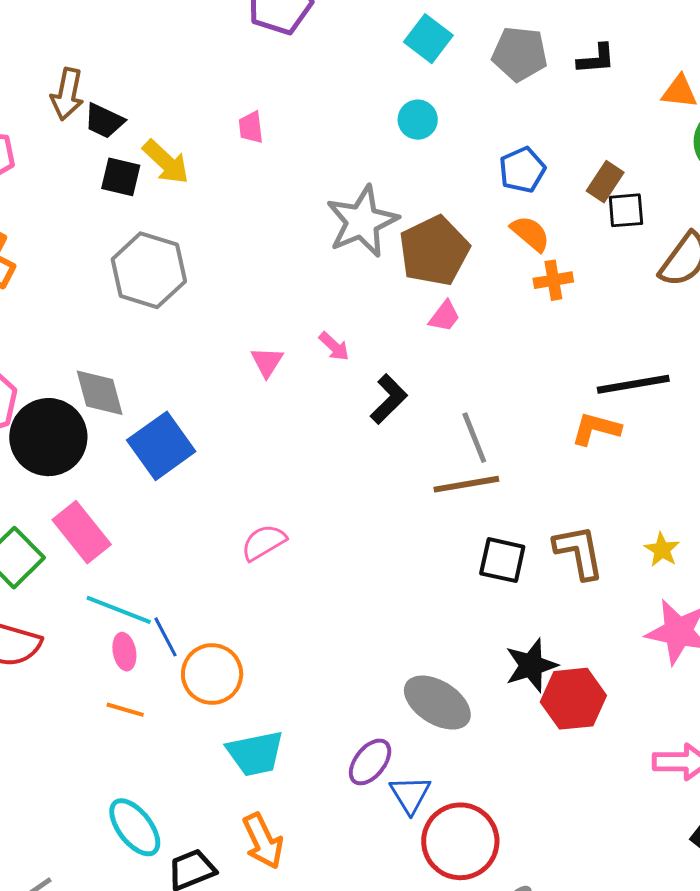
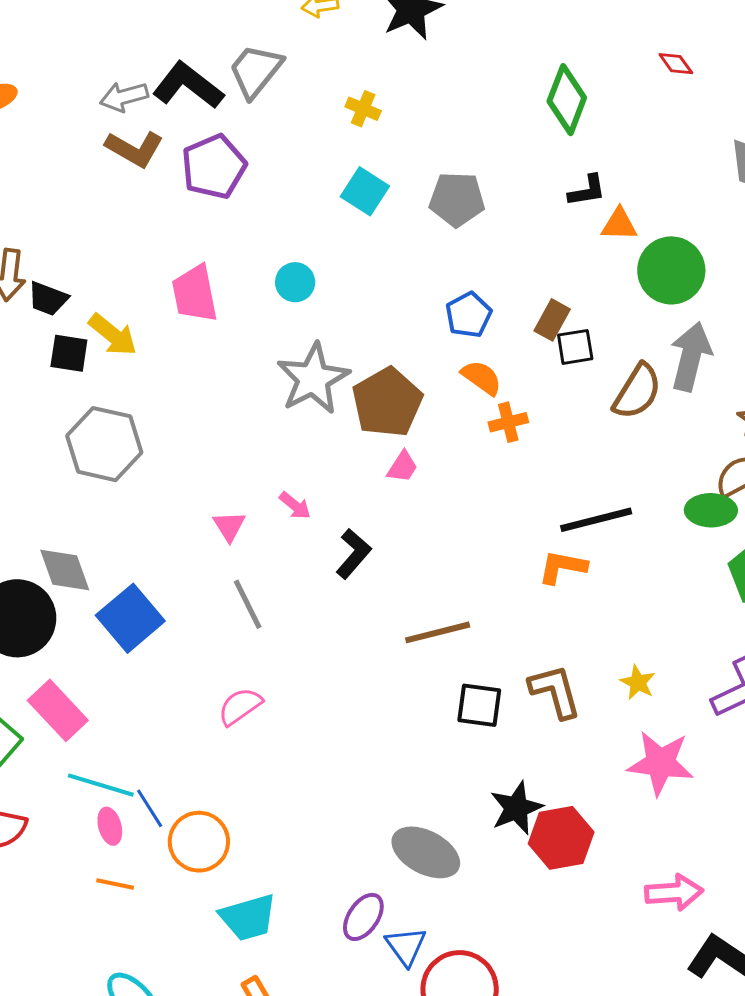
black L-shape: (596, 59) -> (587, 191), moved
cyan circle: (418, 120) -> (295, 282), moved
pink trapezoid: (251, 127) -> (195, 294), size x1.8
gray line: (474, 438) -> (248, 604), moved

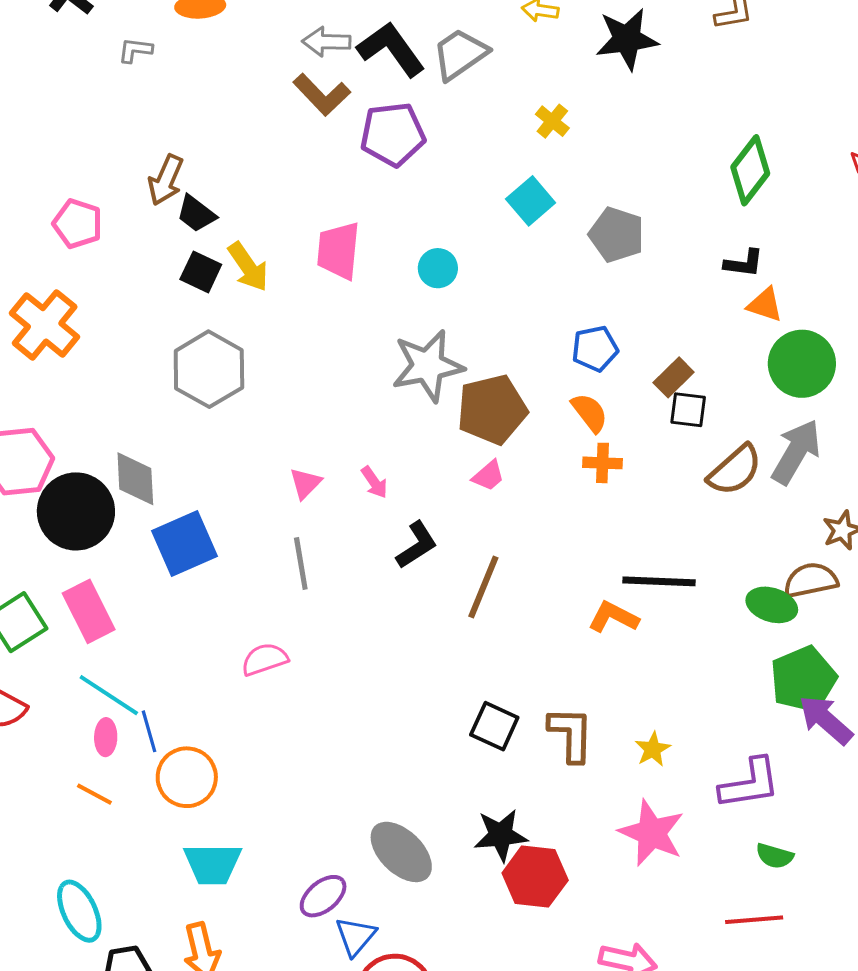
brown line: (438, 632) -> (483, 587), moved, turned -70

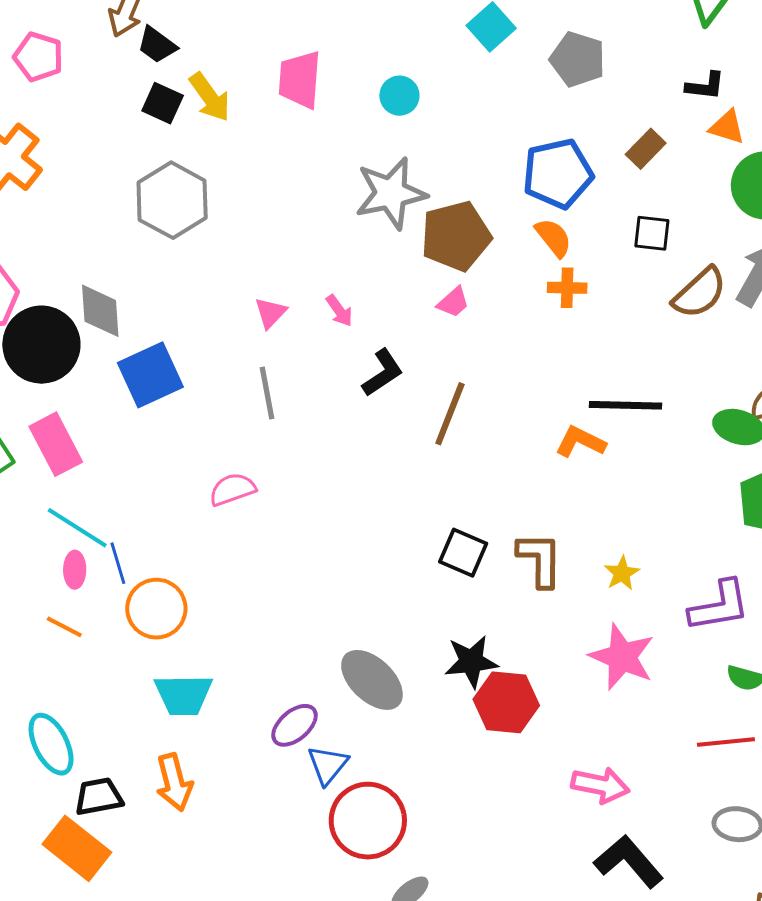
blue pentagon: (595, 349) -> (558, 174), size x1.5
brown rectangle: (674, 377) -> (646, 149), moved

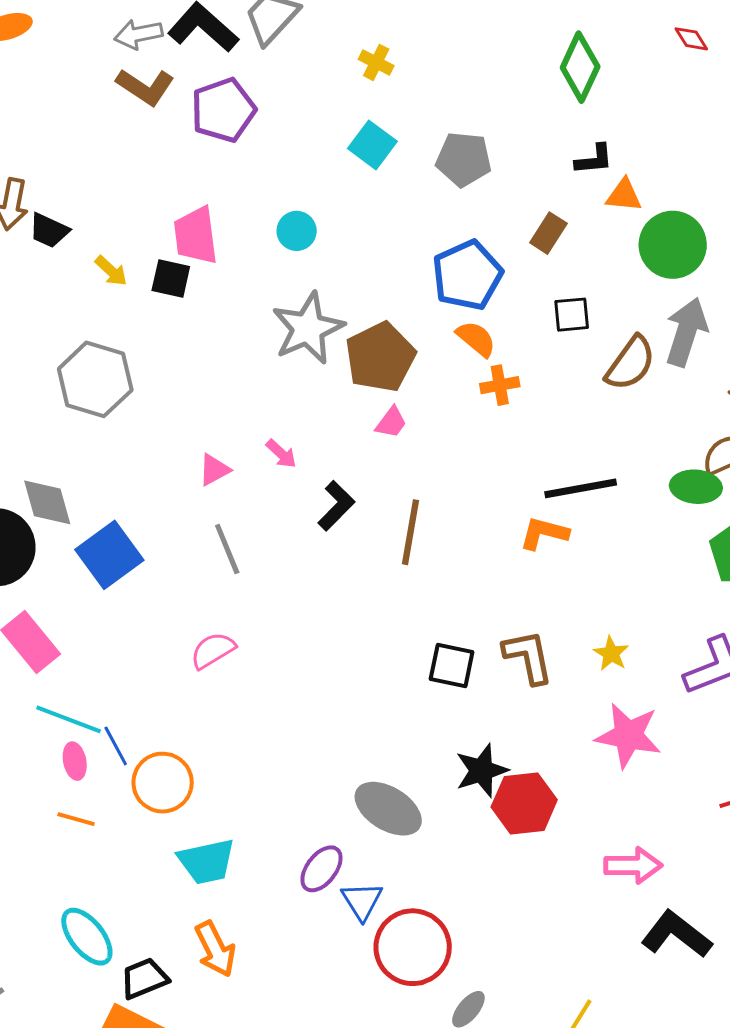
yellow arrow: (210, 97) -> (111, 271), size x0.7
black square: (163, 103) -> (171, 278), moved
pink triangle: (270, 313) -> (214, 470), turned 30

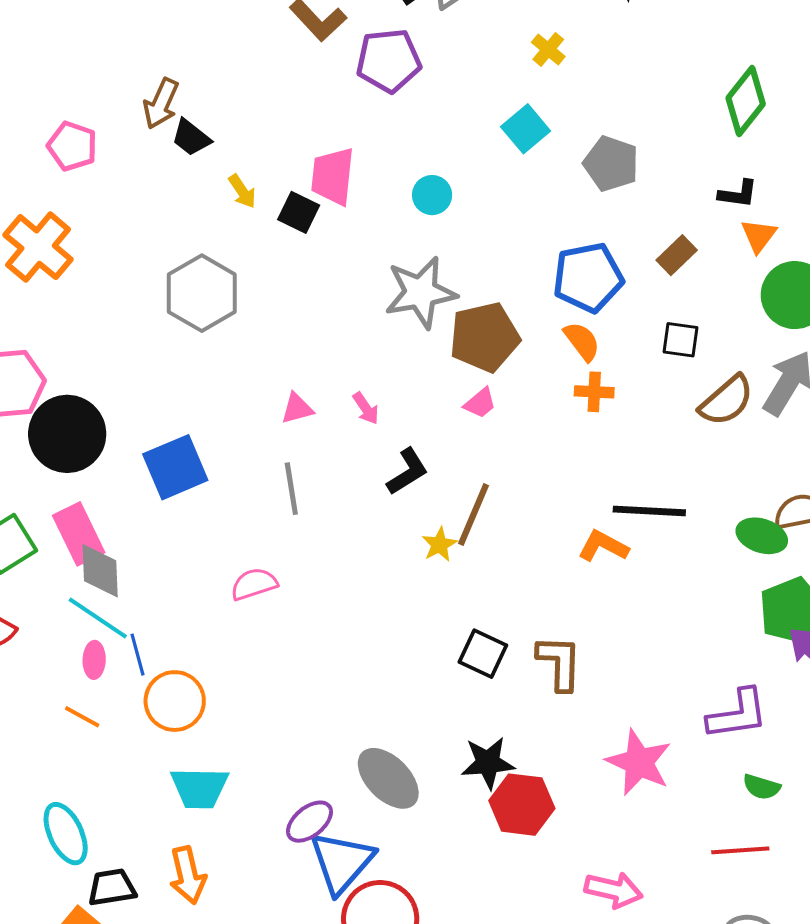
orange triangle: (624, 195) -> (759, 236), turned 48
gray diamond: (47, 502) -> (100, 571), moved
yellow star: (611, 654) -> (439, 544), moved
blue triangle: (362, 901) -> (342, 862), size x1.6

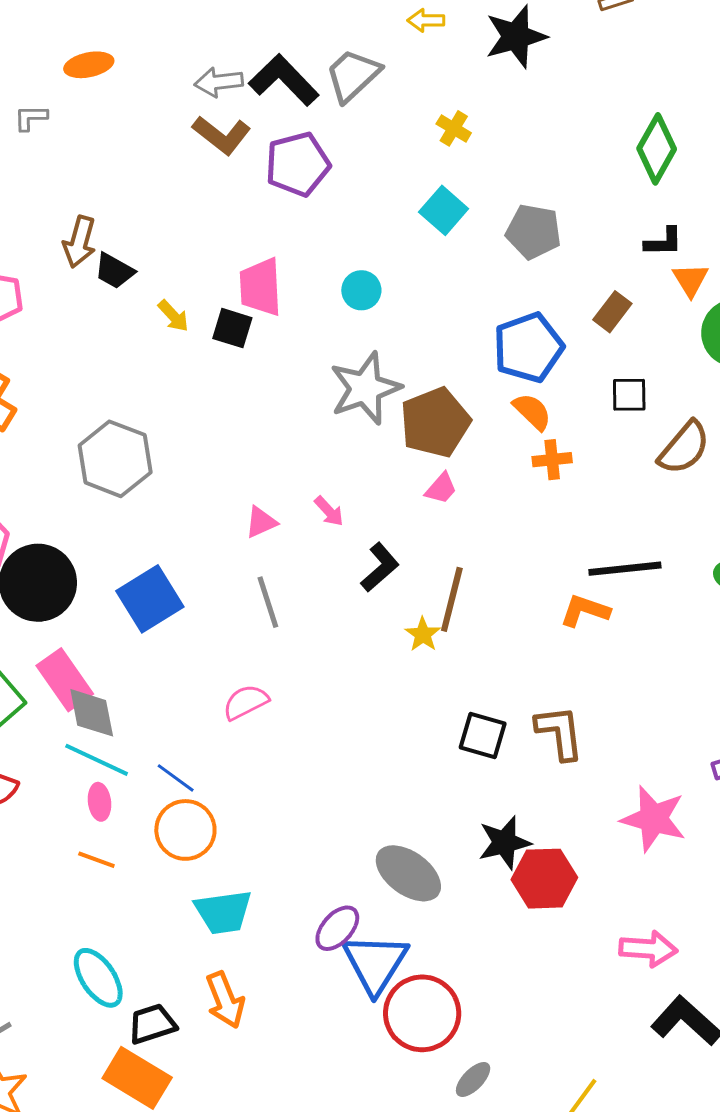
gray hexagon: (202, 293) -> (115, 459), moved
blue line: (138, 655) -> (176, 778), moved, turned -30

